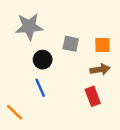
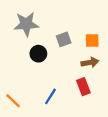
gray square: (71, 44) -> (64, 39), turned -32
blue line: (40, 88) -> (50, 96), moved, turned 56

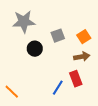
orange square: (92, 41) -> (84, 37), turned -32
blue line: (50, 96) -> (58, 88), moved

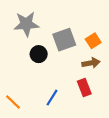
gray square: (58, 36) -> (64, 40), size x1.5
blue line: (58, 88) -> (52, 98), moved

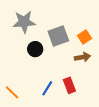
red rectangle: (84, 88) -> (69, 85), moved

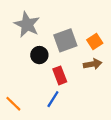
gray star: (24, 22) -> (27, 24), turned 30
red rectangle: (69, 85) -> (60, 75), moved

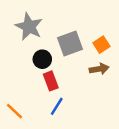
red rectangle: (60, 75) -> (51, 81), moved

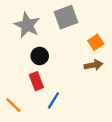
gray square: (70, 43) -> (66, 17), moved
red rectangle: (51, 81) -> (36, 81), moved

